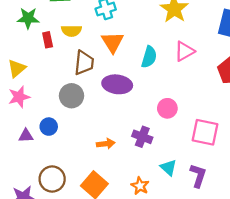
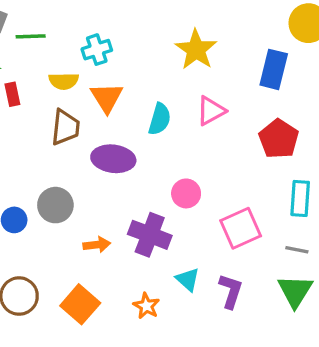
yellow semicircle: (72, 31) -> (64, 81), moved
gray circle: (72, 96) -> (55, 205), moved
pink square: (205, 132) -> (241, 228), turned -36
purple cross: (142, 137) -> (150, 235), size x1.4

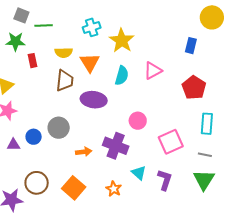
cyan cross: (97, 50) -> (92, 27), moved
yellow star: (196, 50) -> (122, 41), moved
blue rectangle: (274, 69) -> (191, 46), size x0.7

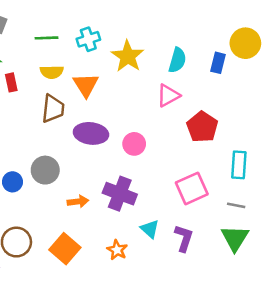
yellow circle: (212, 17) -> (245, 43), moved
green line: (44, 25) -> (46, 38), moved
cyan semicircle: (122, 76) -> (177, 60), moved
red pentagon: (194, 88) -> (202, 127), moved
pink circle: (138, 121) -> (134, 144), moved

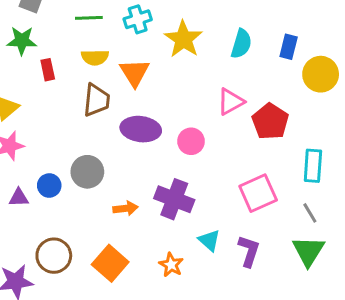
yellow circle: (245, 43) -> (321, 74), moved
pink triangle: (168, 96) -> (231, 102), moved
gray line: (236, 205) -> (310, 213), turned 48

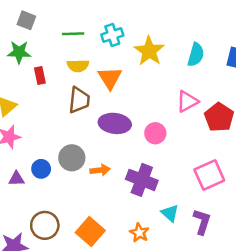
orange arrow: (125, 208) -> (100, 170), moved

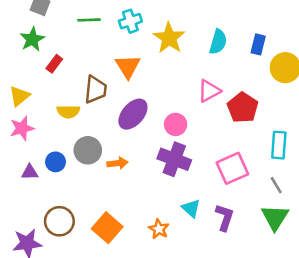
green star: (19, 52) -> (32, 39), turned -30
yellow semicircle: (78, 66) -> (68, 112), moved
red rectangle: (40, 76) -> (54, 64), turned 49
purple ellipse: (115, 123) -> (133, 114), turned -56
purple cross: (142, 180) -> (174, 159), moved

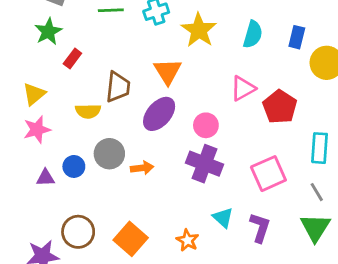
orange triangle: (128, 66) -> (168, 71), moved

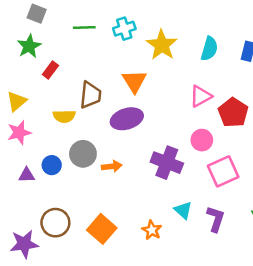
purple ellipse: (159, 114) -> (127, 119), turned 32
pink circle: (206, 125) -> (202, 140), moved

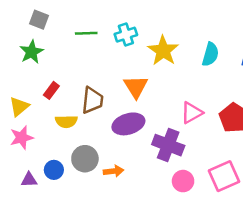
red rectangle: (50, 70) -> (51, 90), moved
pink triangle: (201, 96) -> (192, 113), moved
pink circle: (202, 140) -> (183, 181), moved
purple cross: (167, 163) -> (168, 145), moved

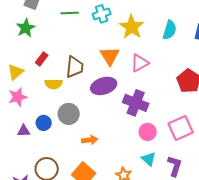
pink triangle: (192, 113) -> (140, 63), moved
orange arrow: (113, 171) -> (90, 140), moved

